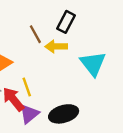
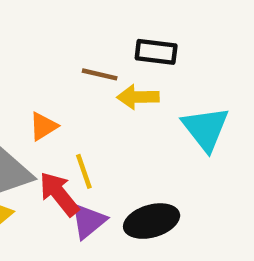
black rectangle: (66, 22) -> (156, 52), turned 70
brown line: (35, 34) -> (100, 74), turned -48

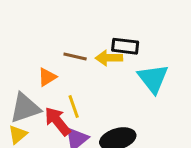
black rectangle: (156, 52) -> (125, 46), moved
brown line: (100, 74) -> (75, 56), moved

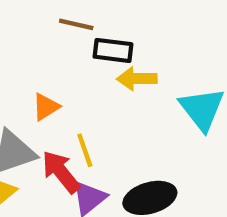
black rectangle: (125, 46) -> (113, 50), moved
brown line: (75, 56) -> (76, 24), moved

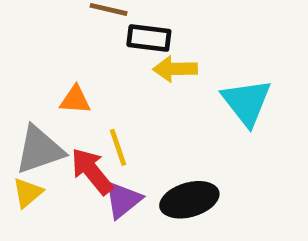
orange triangle: (46, 107) -> (75, 100), turned 36

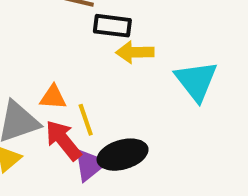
orange triangle: (75, 100) -> (53, 97), moved
black ellipse: (189, 200) -> (123, 155), moved

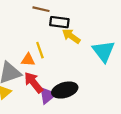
yellow arrow: (135, 52) -> (71, 36), turned 36
yellow line: (86, 120) -> (40, 50), moved

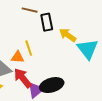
black rectangle: (59, 22) -> (47, 22), turned 72
yellow arrow: (71, 36) -> (68, 35), moved

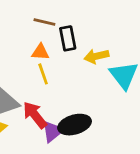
yellow arrow: (68, 35) -> (96, 56), turned -48
orange triangle: (18, 57) -> (40, 52), moved

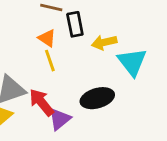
orange triangle: (40, 52) -> (47, 38), turned 30
black ellipse: (75, 125) -> (97, 98), moved

